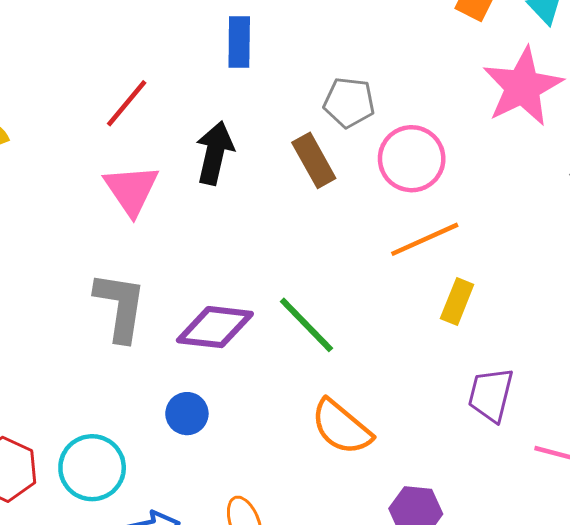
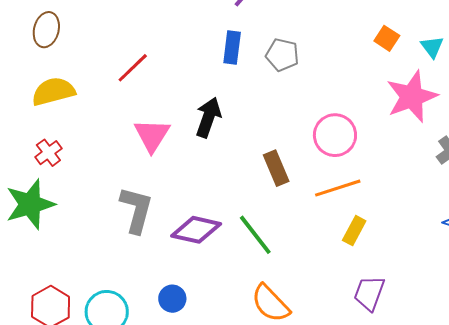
gray pentagon: (349, 102) -> (282, 55), moved
red line: (127, 103) -> (133, 68), moved
brown rectangle: (314, 160) -> (276, 168), moved
blue circle: (187, 414) -> (172, 299), moved

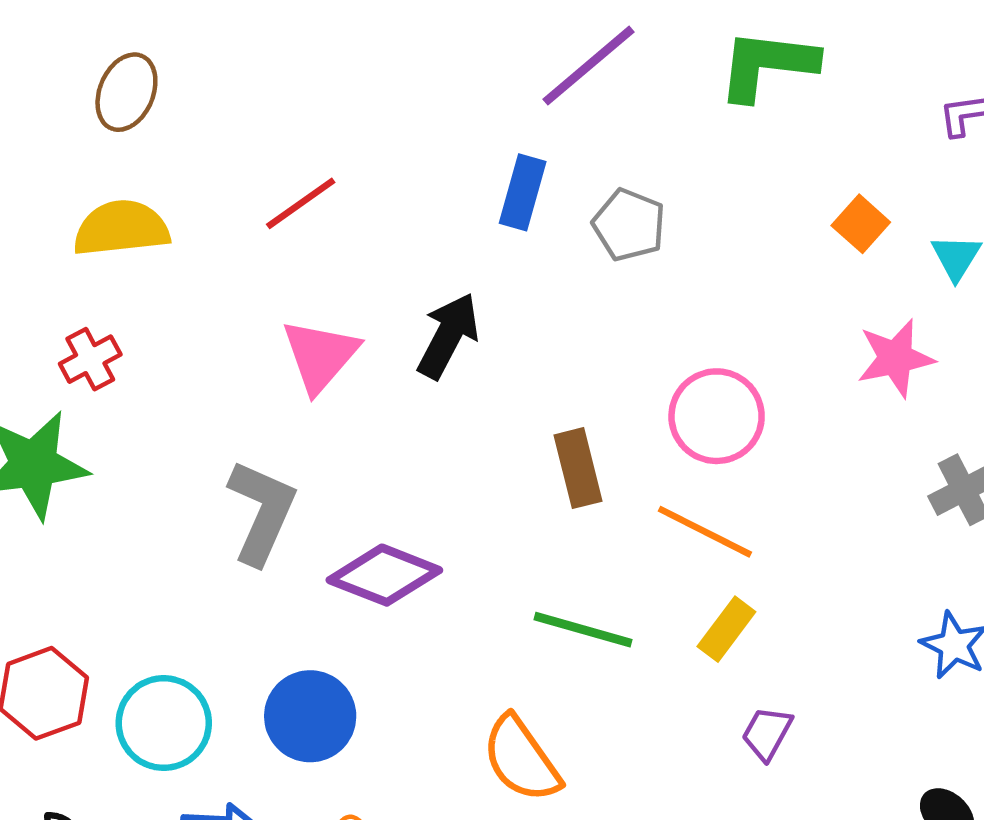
pink star: (412, 97) -> (896, 358), size x0.7
orange line: (338, 188) -> (705, 532), turned 36
green line: (255, 235) -> (583, 630), moved, turned -45
purple trapezoid: (369, 293) -> (767, 733), moved, size x0.7
blue circle: (172, 299) -> (310, 716), size x1.5

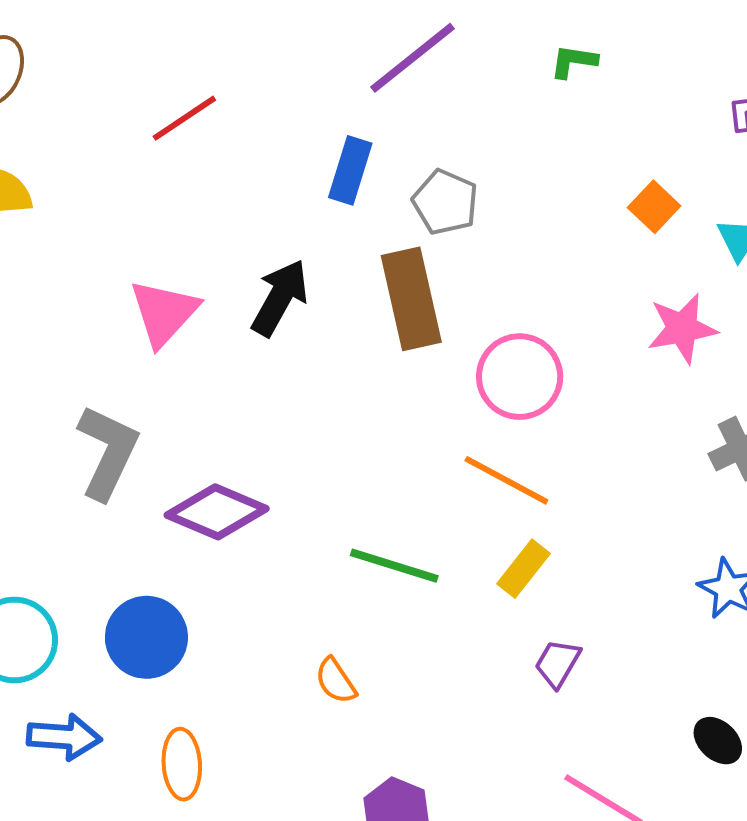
green L-shape: (767, 65) -> (574, 61), size x0.5
red line: (301, 203) -> (184, 118), moved
brown rectangle: (578, 468) -> (411, 299), moved, size x1.4
orange semicircle: (521, 759) -> (336, 681), size x0.6

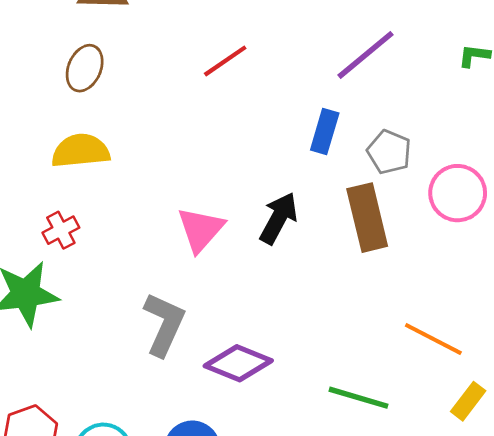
red line: (184, 118) -> (225, 61), moved
pink circle: (520, 377) -> (458, 193), moved
yellow rectangle: (523, 569) -> (468, 401), moved

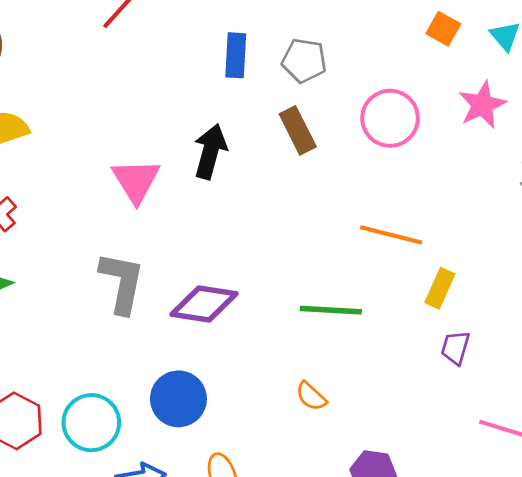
pink circle: (458, 193) -> (390, 118), moved
brown rectangle: (367, 218) -> (298, 130), size x0.7

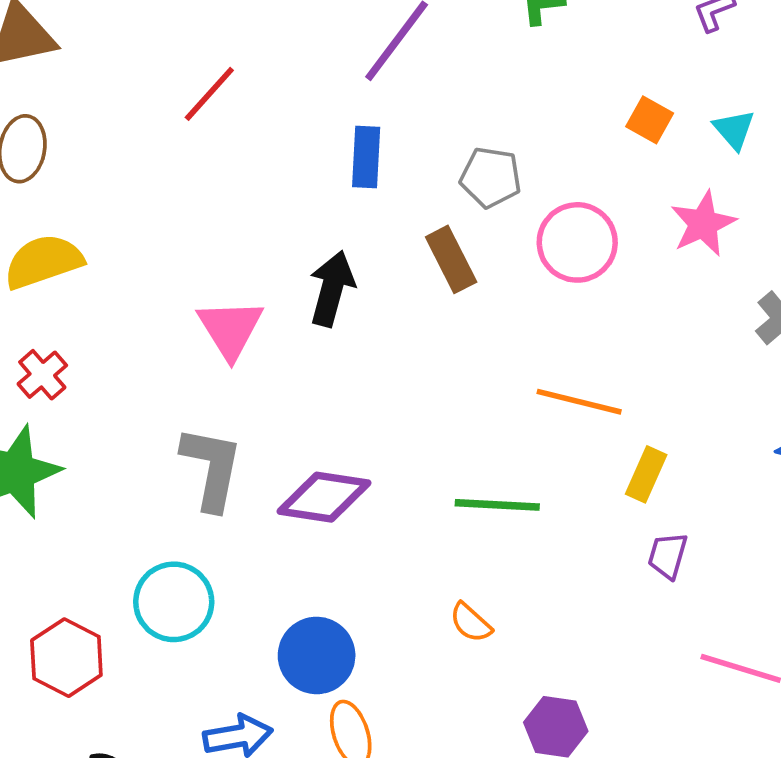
gray pentagon: (304, 61) -> (491, 177), moved
blue circle: (178, 399) -> (317, 655), moved
cyan circle: (91, 423) -> (174, 602), moved

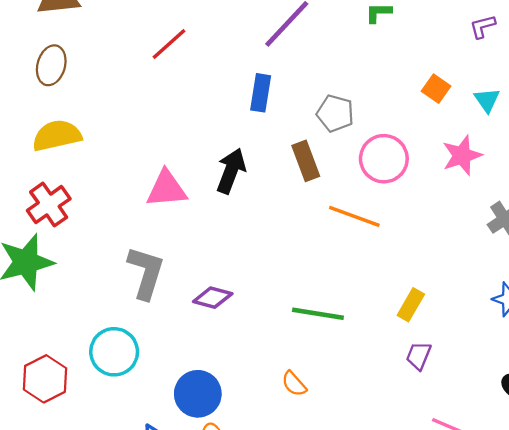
pink triangle: (230, 329) -> (166, 189), turned 51
red cross: (42, 375) -> (49, 205), size x1.4
orange line: (579, 402) -> (354, 216), moved
purple diamond: (324, 497) -> (213, 298), size x0.7

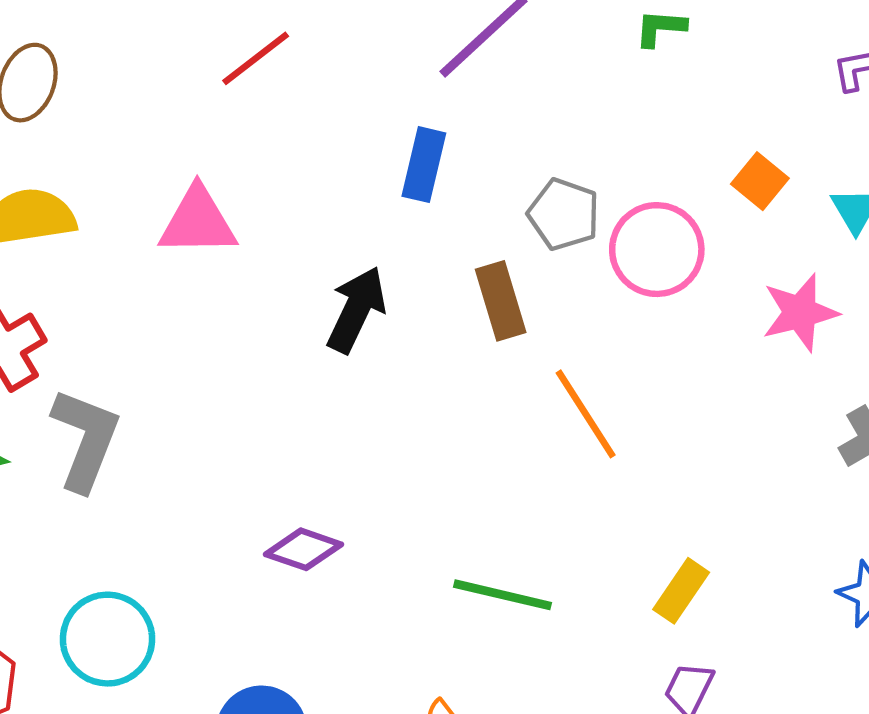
pink circle: (384, 159) -> (657, 250), moved
pink triangle: (166, 189) -> (198, 222), moved
orange line: (354, 216) -> (586, 414), turned 33
gray L-shape: (146, 273) -> (86, 439), moved

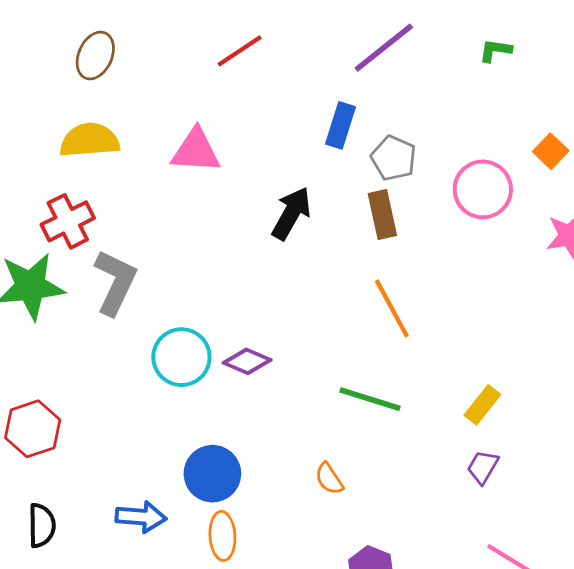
gray pentagon: (564, 214) -> (394, 158), moved
orange line: (586, 414) -> (392, 308), moved
cyan circle: (107, 639) -> (181, 357), moved

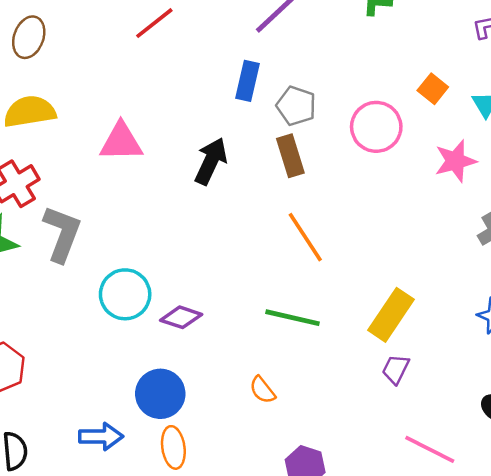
pink triangle: (196, 151) -> (121, 142), moved
purple diamond: (247, 361) -> (181, 317), moved
yellow rectangle: (482, 405) -> (391, 315), size x1.5

